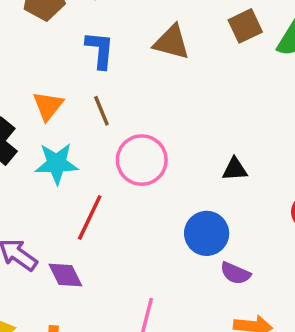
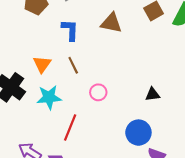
pink circle: (142, 160) -> (98, 92), size x0.6

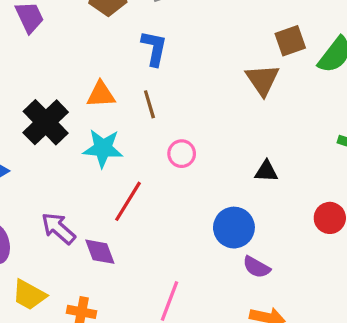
brown triangle: (111, 23) -> (262, 80), moved, turned 35
orange triangle: (42, 64) -> (101, 94), turned 42

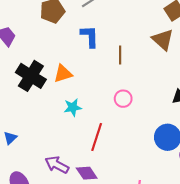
brown line: (149, 104) -> (120, 55), moved, turned 30
black cross: (46, 122) -> (31, 76), moved
cyan star: (103, 148) -> (73, 107), size x0.7

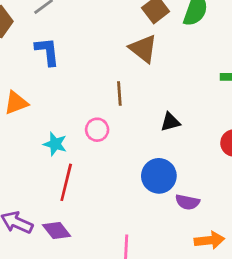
brown line: (120, 55) -> (119, 93), moved
cyan star: (73, 107) -> (55, 144), moved, turned 30

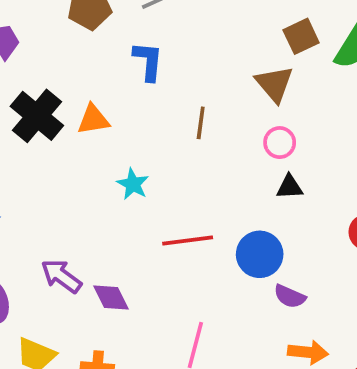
brown line: (119, 93) -> (201, 123), moved
pink circle: (97, 130) -> (280, 143), moved
red line: (66, 182) -> (188, 241), moved, turned 57

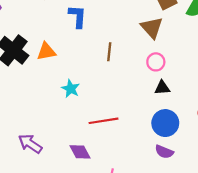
blue circle: (260, 254) -> (165, 123), moved
purple diamond: (111, 298) -> (80, 152), moved

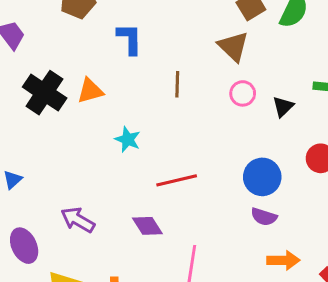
black triangle: (162, 88) -> (283, 107), moved, turned -35

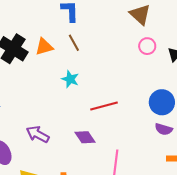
brown line: (177, 84) -> (74, 43), moved, turned -30

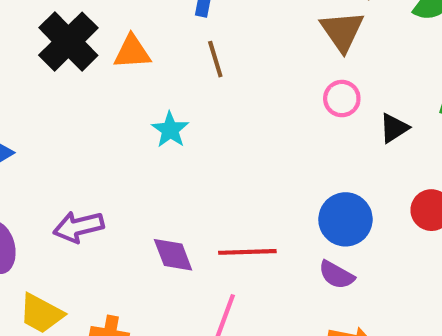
brown line: (74, 43) -> (215, 59), moved
red line: (104, 106) -> (247, 252), moved
purple arrow: (38, 134) -> (78, 227), turned -55

